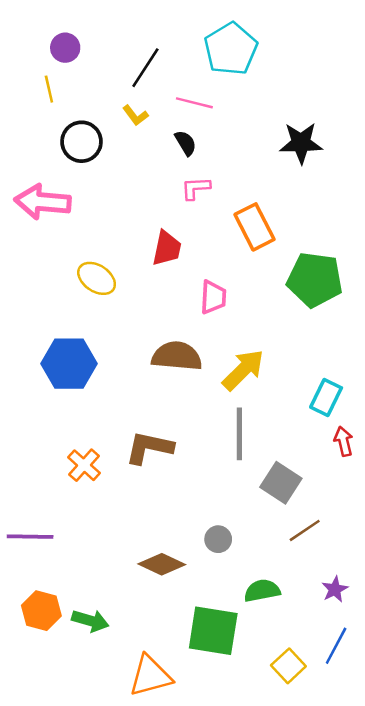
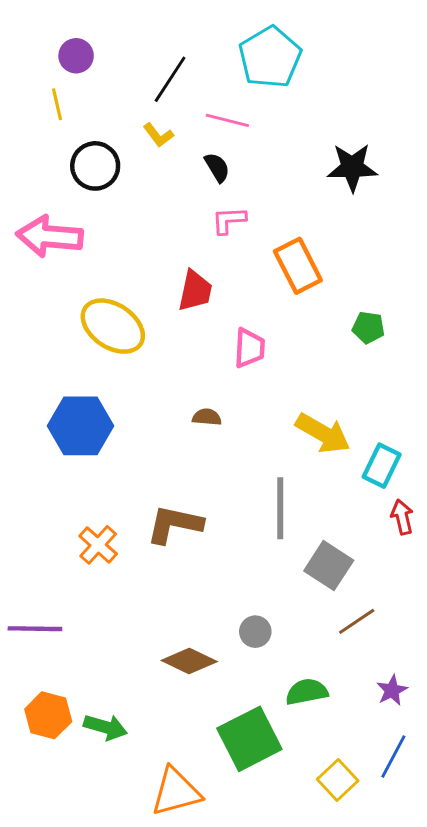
yellow ellipse: (97, 278) -> (113, 326), size x1.4
green pentagon: (315, 280) -> (368, 328), size x0.5
brown semicircle: (177, 356) -> (207, 417), size x0.5
yellow arrow: (243, 370) -> (323, 433), moved, turned 75
green square: (213, 631) -> (249, 739), turned -36

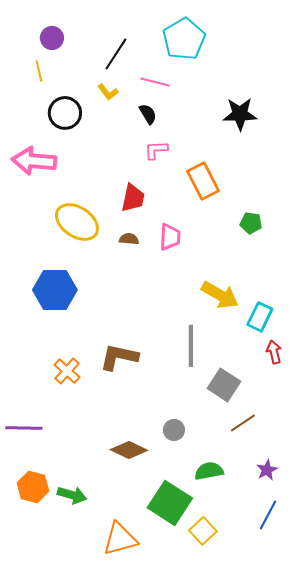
brown semicircle: (207, 417) -> (129, 239), moved
green square: (249, 739) -> (170, 503), turned -30
yellow square: (338, 780) -> (203, 531), moved

